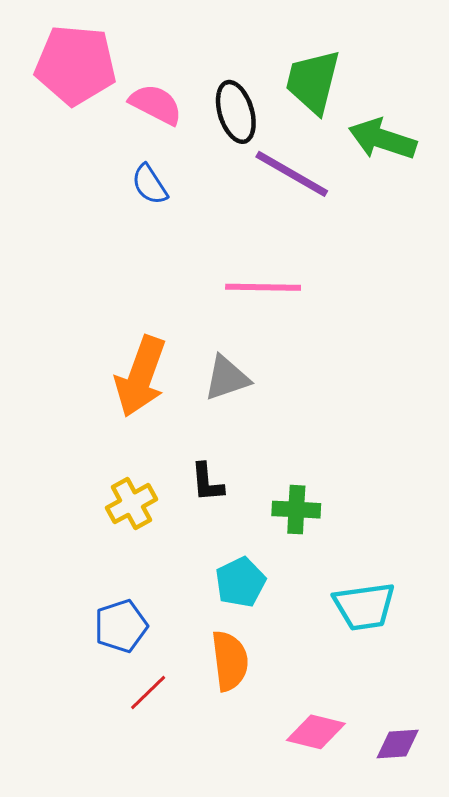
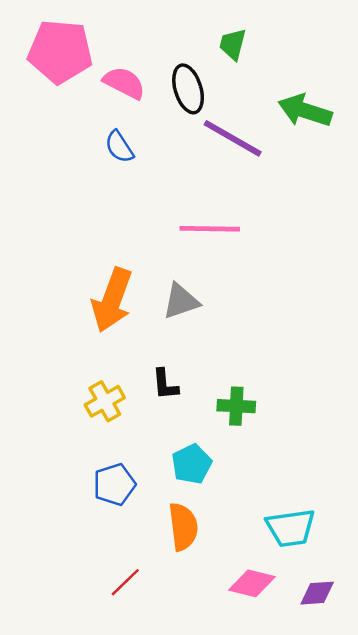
green trapezoid: (313, 82) -> (233, 44), moved, size x0.6
cyan trapezoid: (364, 606) -> (291, 528), moved
blue pentagon: (121, 626) -> (114, 484), moved
red line: (148, 693) -> (125, 582), moved

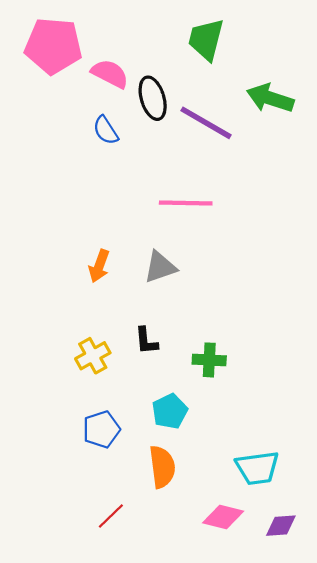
green trapezoid: (233, 44) -> (206, 39), size x1.5
black ellipse: (188, 89) -> (153, 98), moved
orange arrow: (112, 300) -> (99, 266), size x0.6

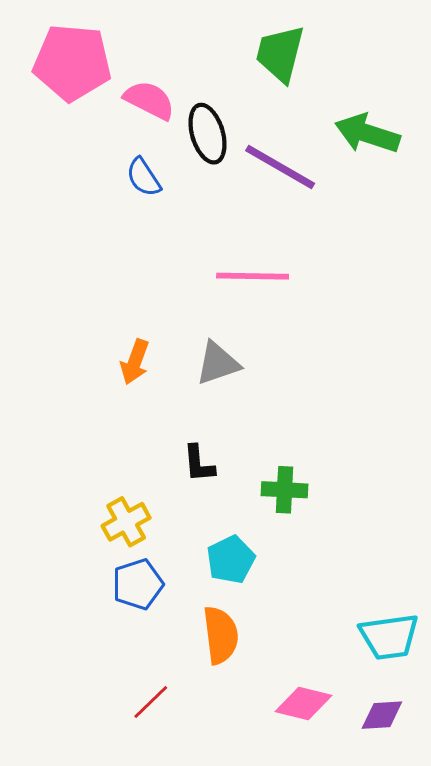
yellow cross: (93, 356) -> (126, 522), moved
cyan trapezoid: (257, 468) -> (389, 637), moved

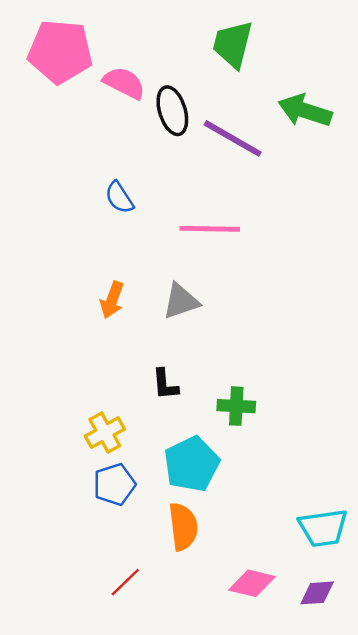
blue semicircle: (144, 177) -> (119, 197), moved
cyan pentagon: (231, 560) -> (192, 464), size x1.4

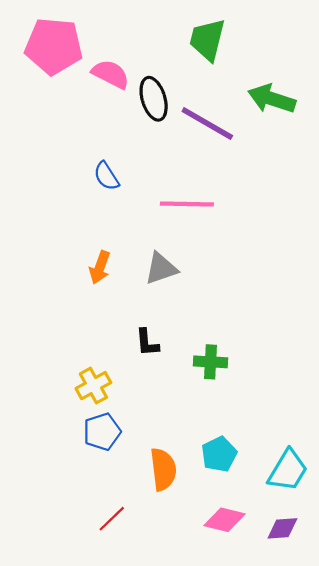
cyan pentagon: (192, 464) -> (219, 454), moved, size x0.7
cyan trapezoid: (323, 528) -> (288, 470), turned -51

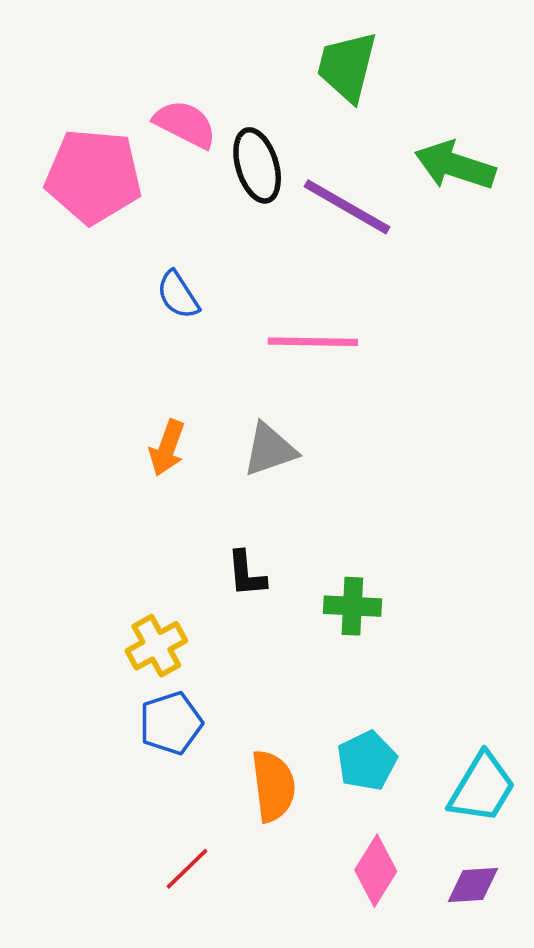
pink pentagon: (54, 46) -> (93, 176), moved
pink diamond: (224, 520) -> (376, 871), turned -72

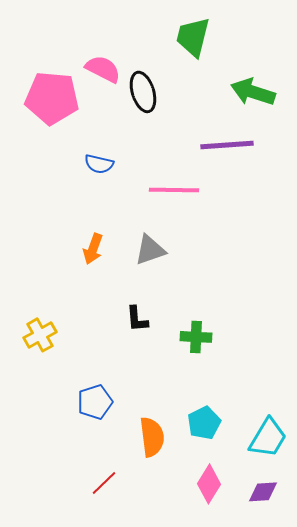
purple line: (347, 207) -> (227, 145), moved, turned -34
blue semicircle: (178, 295) -> (99, 164), turned -44
yellow cross: (156, 646) -> (40, 335), moved

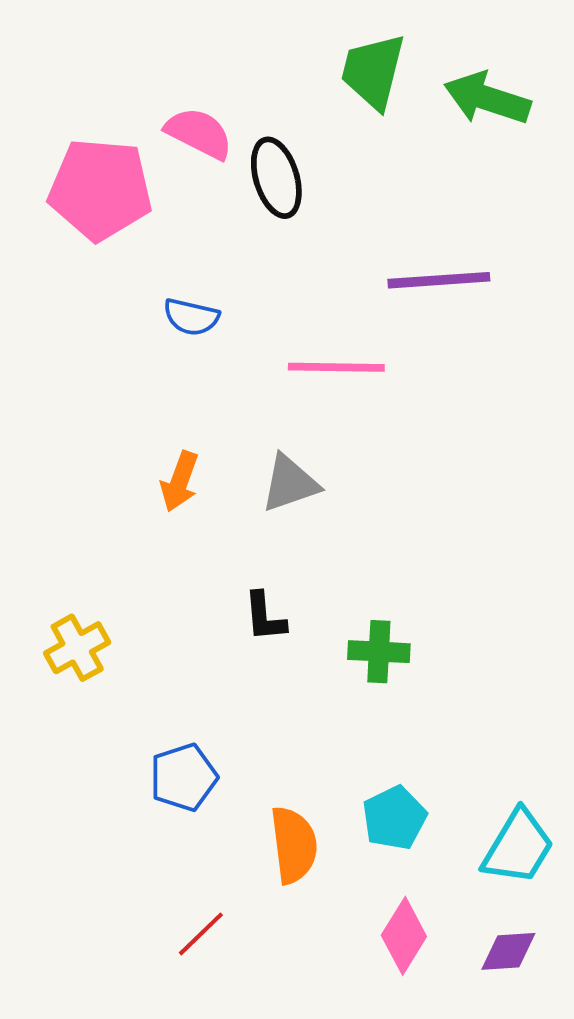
green arrow: (253, 92) -> (487, 98), moved

